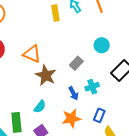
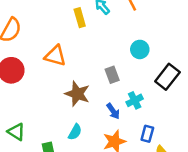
orange triangle: (32, 54) -> (55, 56), moved
gray rectangle: (76, 63) -> (112, 75), turned -56

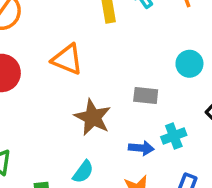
gray rectangle: (112, 75) -> (146, 96), turned -70
blue arrow: (113, 111) -> (141, 148), turned -56

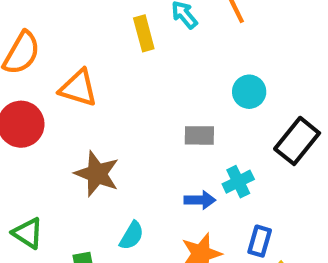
orange triangle: (67, 59) -> (78, 88), moved
brown star: (93, 117) -> (97, 174), moved

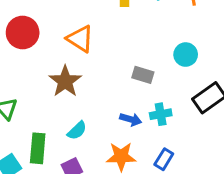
orange triangle: (78, 88) -> (80, 39), moved

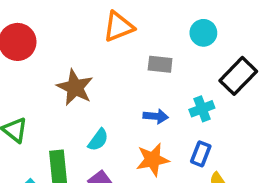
orange triangle: (80, 39) -> (119, 27), moved, turned -44
cyan cross: (161, 114) -> (202, 109), moved

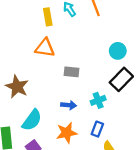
orange triangle: (119, 27) -> (45, 48), turned 30
cyan circle: (203, 33) -> (118, 51), moved
cyan semicircle: (98, 140) -> (32, 120), size x1.5

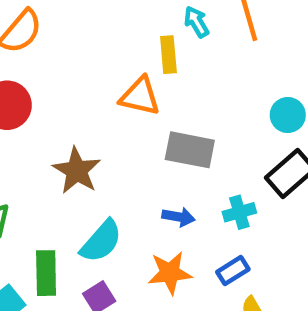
yellow rectangle: (48, 17) -> (168, 55), moved
gray rectangle: (71, 72) -> (190, 150), size x1.5
blue rectangle: (97, 129) -> (233, 271), turned 32

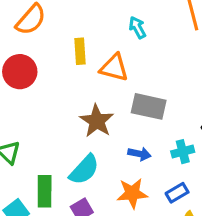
cyan arrow: (197, 22) -> (137, 28), moved
yellow rectangle: (168, 55) -> (80, 51), moved
brown star: (77, 171) -> (97, 121), moved

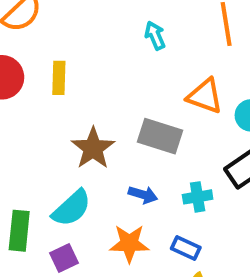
yellow rectangle: (80, 51) -> (59, 78), moved
orange triangle: (114, 68) -> (205, 96), moved
blue rectangle: (177, 193) -> (186, 248), turned 50

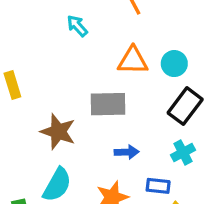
blue arrow: (143, 195) -> (127, 152), moved
cyan cross: (198, 197) -> (183, 153), moved

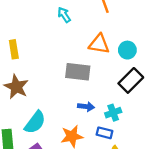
brown star: (58, 132) -> (16, 87), moved
cyan cross: (183, 153) -> (113, 113), moved

